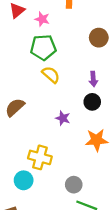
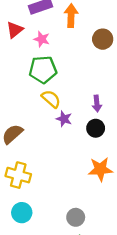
brown circle: (99, 38) -> (103, 39), moved
purple star: (63, 118) -> (64, 119), moved
yellow cross: (40, 157) -> (18, 175), moved

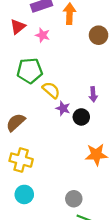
green pentagon: (43, 70) -> (30, 71), moved
black circle: (96, 128) -> (81, 117), moved

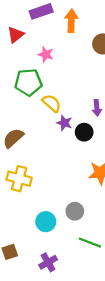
pink star: (43, 35) -> (46, 54), moved
cyan circle: (24, 194) -> (46, 222), moved
gray circle: (74, 199) -> (75, 211), moved

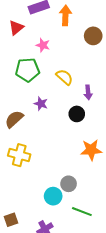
yellow semicircle: (52, 103) -> (64, 77), moved
purple star: (64, 123) -> (41, 104), moved
cyan circle: (46, 222) -> (53, 196), moved

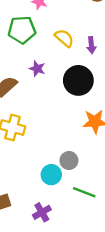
purple arrow: (88, 92) -> (91, 45), moved
black circle: (77, 114) -> (78, 80), size x1.6

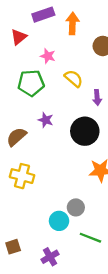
yellow semicircle: (64, 38) -> (74, 78), moved

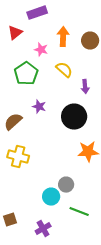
orange arrow: (72, 24) -> (63, 37), moved
green pentagon: (31, 83) -> (26, 74), turned -30

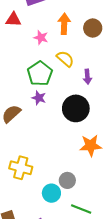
red triangle: (15, 33) -> (13, 20), turned 42
green pentagon: (26, 74) -> (40, 74), moved
yellow cross: (18, 157) -> (21, 168), moved

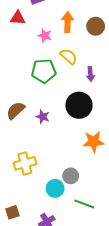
green pentagon: (40, 74) -> (44, 71), turned 30
purple star: (39, 98) -> (43, 117), moved
yellow cross: (21, 168) -> (25, 163), turned -30

